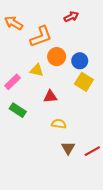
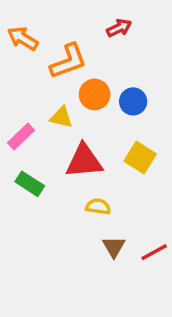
yellow square: (84, 82) -> (140, 158), moved
red triangle: (50, 97) -> (84, 161), size x1.6

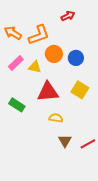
orange arrow: (23, 38) -> (13, 33), moved
pink rectangle: (21, 136) -> (16, 63), moved

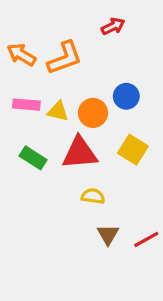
orange circle: (54, 54) -> (93, 113), moved
pink rectangle: (16, 63) -> (26, 105), turned 49
green rectangle: (17, 105) -> (33, 158), moved

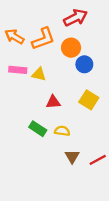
red arrow: (113, 26) -> (75, 18), size x1.5
orange circle: (93, 113) -> (71, 48), moved
red triangle: (80, 153) -> (53, 102), size x0.6
green rectangle: (33, 158) -> (38, 129), moved

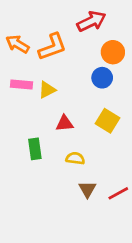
orange circle: (71, 48) -> (113, 52), moved
yellow triangle: (39, 74) -> (47, 90), turned -40
green rectangle: (38, 129) -> (35, 149), moved, turned 49

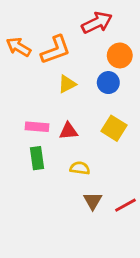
pink rectangle: (22, 84) -> (37, 127), moved
yellow triangle: (47, 90) -> (67, 84), moved

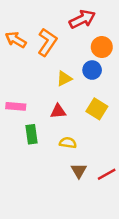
orange L-shape: (56, 50) -> (47, 42), turned -36
yellow triangle: (67, 84) -> (64, 79), moved
pink rectangle: (37, 127) -> (16, 106), moved

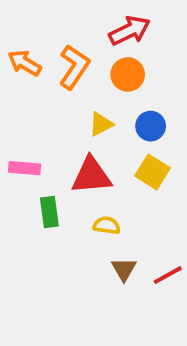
orange circle: (102, 47) -> (128, 74), moved
blue circle: (92, 70) -> (151, 126), moved
red triangle: (58, 111) -> (91, 176), size x1.6

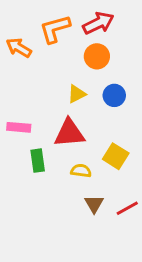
orange L-shape: (74, 67) -> (55, 29), moved, turned -140
yellow square: (153, 172) -> (116, 156), moved

